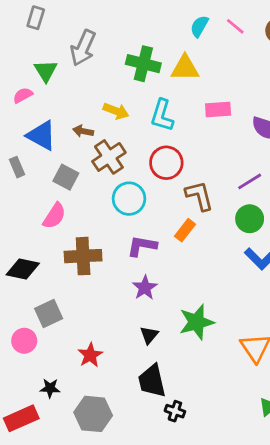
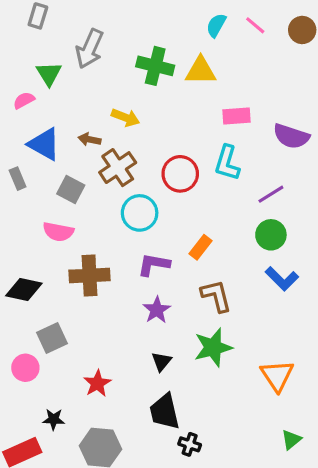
cyan L-shape: (162, 115) -> (227, 163), moved
brown L-shape: (199, 196) -> (216, 296), moved
pink semicircle: (54, 216) -> (58, 232), turned 68

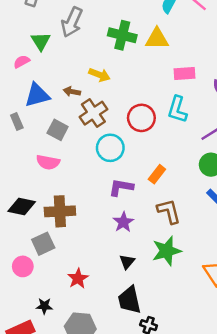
blue triangle: (44, 144) -> (37, 95), turned -44
brown cross: (90, 275) -> (60, 211), moved

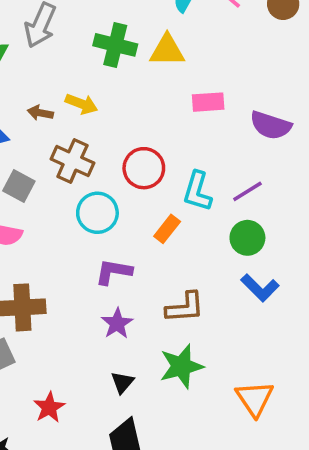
brown arrow: (72, 92) -> (40, 113), moved
cyan L-shape: (177, 109) -> (197, 191), moved
brown cross: (93, 113) -> (72, 161), turned -32
orange rectangle: (157, 174) -> (167, 229), moved
brown L-shape: (169, 211) -> (185, 307), turned 100

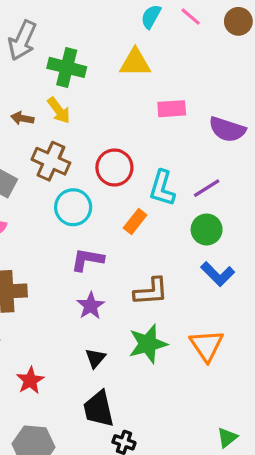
green cross: (115, 45) -> (67, 67), moved
yellow arrow: (81, 104) -> (59, 110), turned 32
orange triangle: (255, 398) -> (207, 345), moved

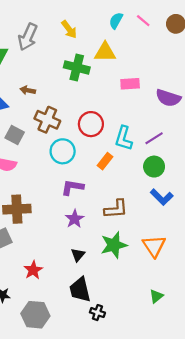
green cross: (67, 67) -> (77, 67), moved
yellow arrow: (59, 110) -> (69, 29), moved
green triangle: (227, 438) -> (156, 296), moved

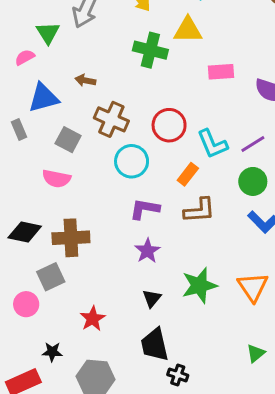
cyan L-shape: (124, 138) -> (212, 144), turned -40
brown L-shape: (116, 209) -> (199, 210), moved

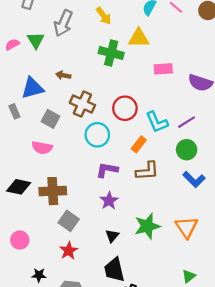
pink semicircle: (25, 57) -> (12, 44), moved
gray square: (51, 277) -> (69, 221), moved, turned -30

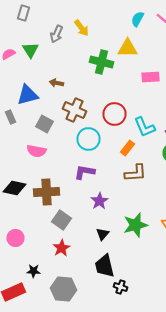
yellow arrow: (104, 16) -> (82, 28), moved
gray arrow: (63, 23) -> (56, 34), size x0.7
purple L-shape: (107, 170) -> (84, 172), moved

